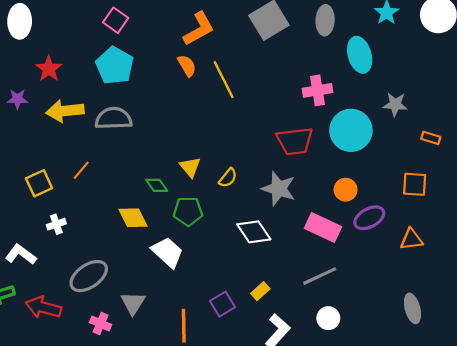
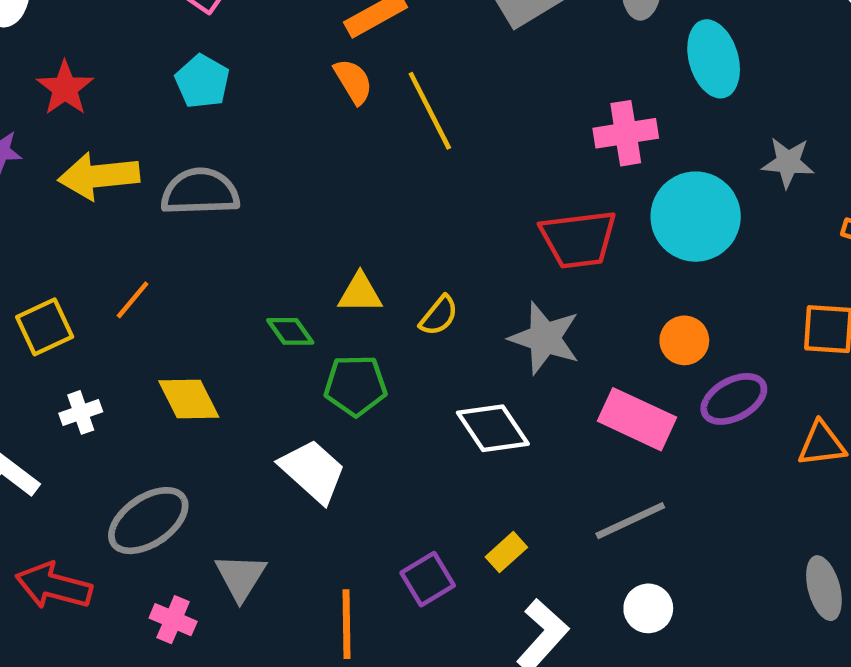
cyan pentagon: (115, 66) -> (202, 81), size x0.7
yellow triangle: (190, 167) -> (360, 293), turned -50
yellow diamond: (133, 218) -> (189, 399), moved

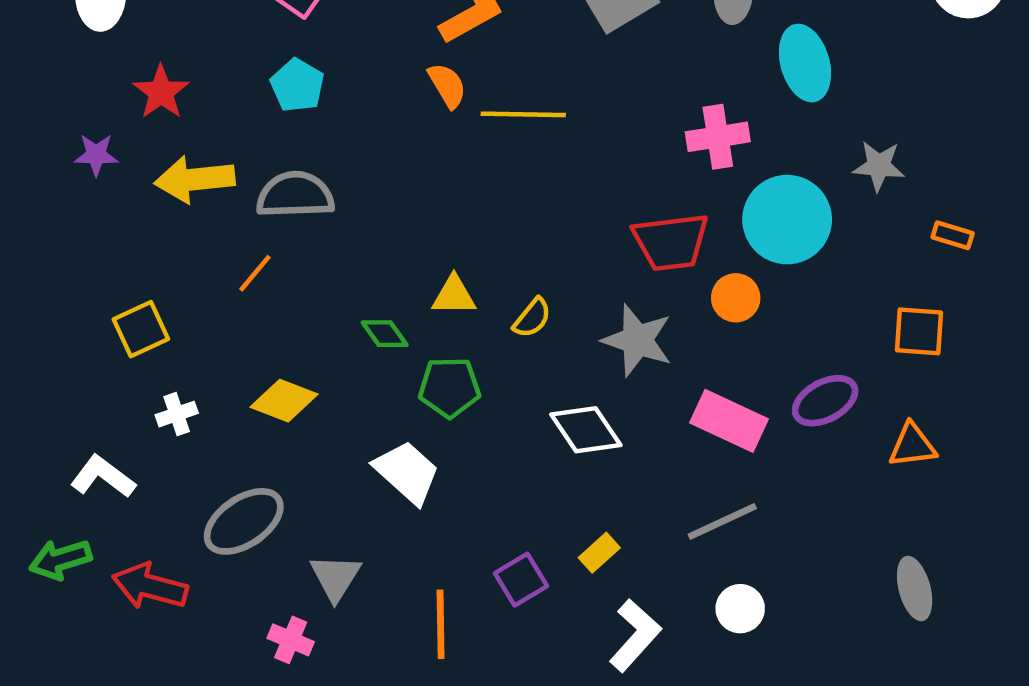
yellow line: (430, 111) -> (523, 114), turned -62
orange line: (133, 300) -> (255, 273), moved
orange circle: (684, 340) -> (736, 298), moved
yellow diamond: (189, 399) -> (284, 401), turned -42
pink cross: (173, 620) -> (291, 640), moved

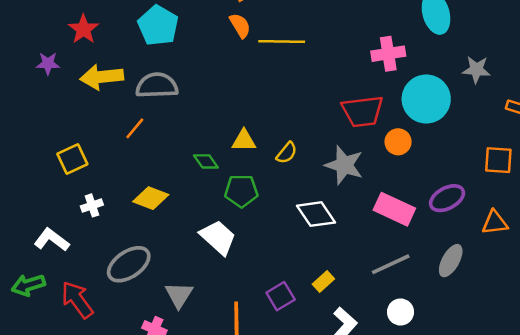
cyan pentagon: (297, 85) -> (158, 26), size x1.4
red arrow: (150, 586) -> (77, 300), turned 39
gray ellipse: (915, 589) -> (451, 261), moved, turned 44

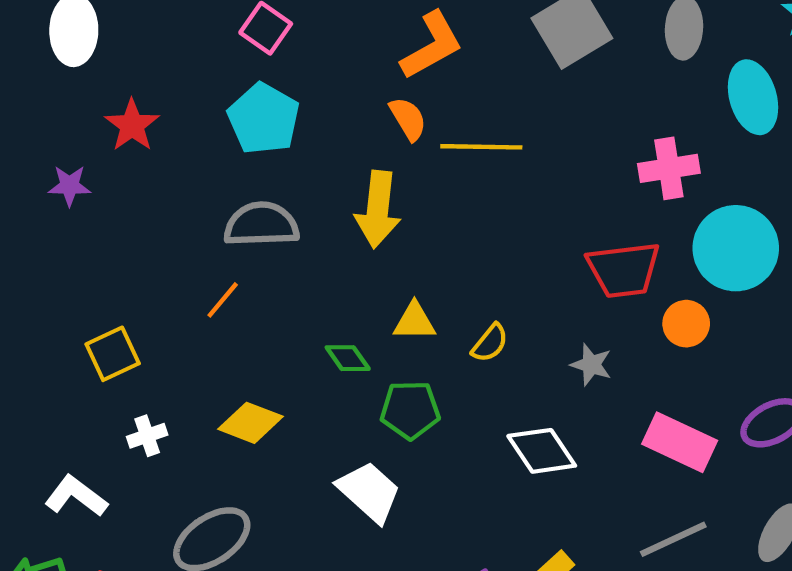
yellow arrow: (102, 77) -> (378, 209), moved, turned -78
gray star: (344, 165) -> (591, 365), size x0.6

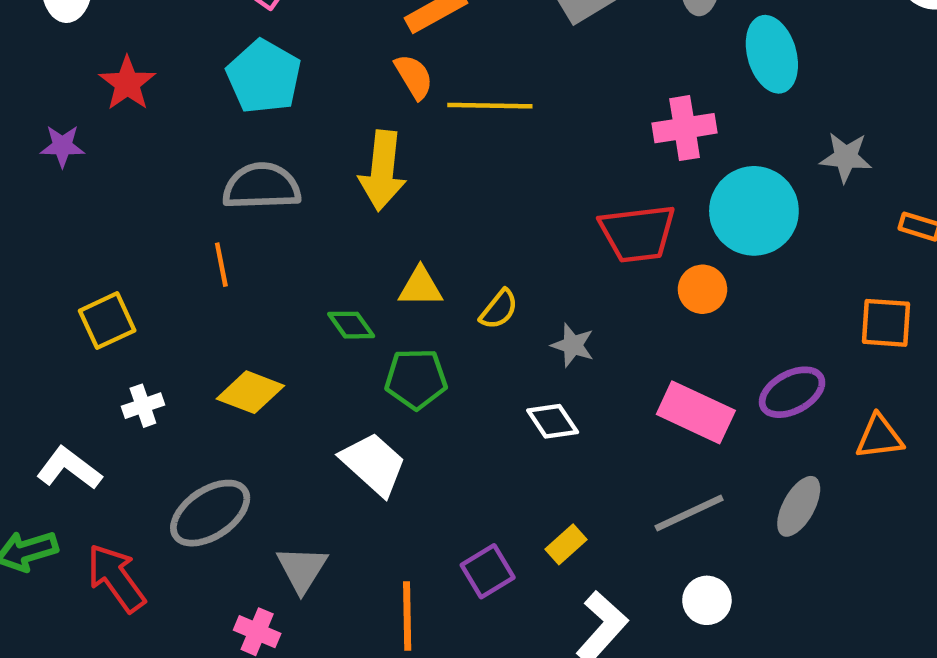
orange line: (223, 300) -> (221, 265), turned -51
gray star: (591, 365) -> (573, 345), moved
white diamond: (542, 451) -> (553, 421), size x0.7

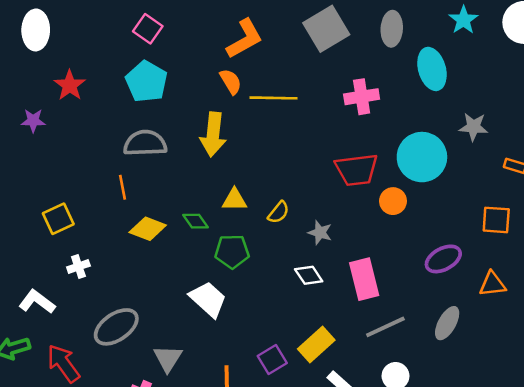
pink cross: (685, 128) -> (362, 97), moved
yellow diamond: (250, 392) -> (148, 229), moved
pink rectangle: (696, 412) -> (364, 279), moved, turned 51
yellow rectangle: (566, 544) -> (316, 344), size x1.6

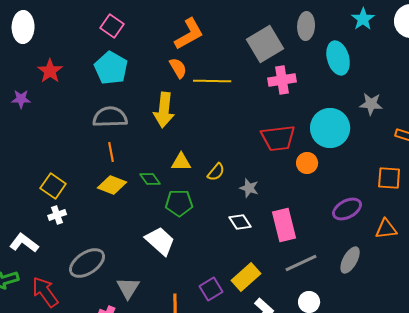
gray square: (326, 29) -> (265, 44), moved
orange line: (123, 187) -> (111, 152), moved
yellow square: (58, 219) -> (53, 186), moved, turned -30

